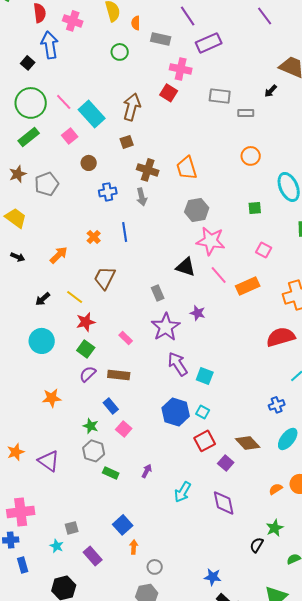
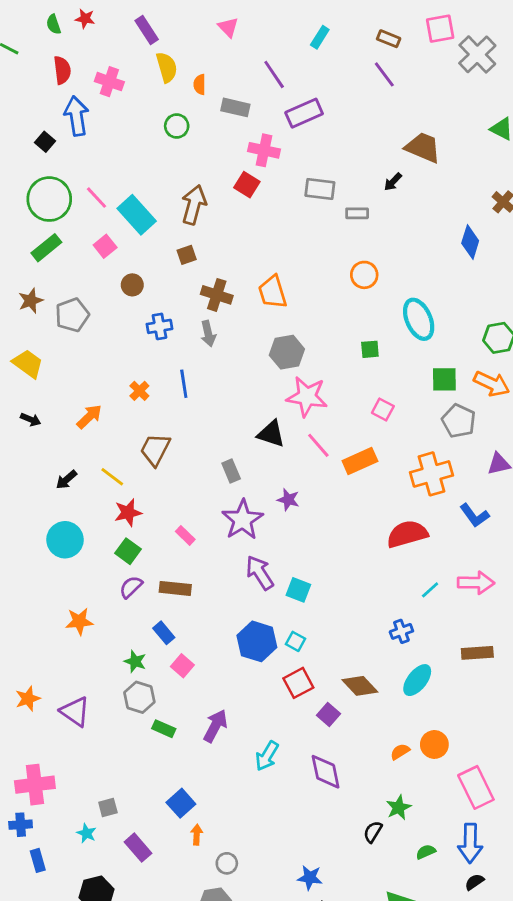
purple arrow: (147, 471) -> (215, 726), size x1.6

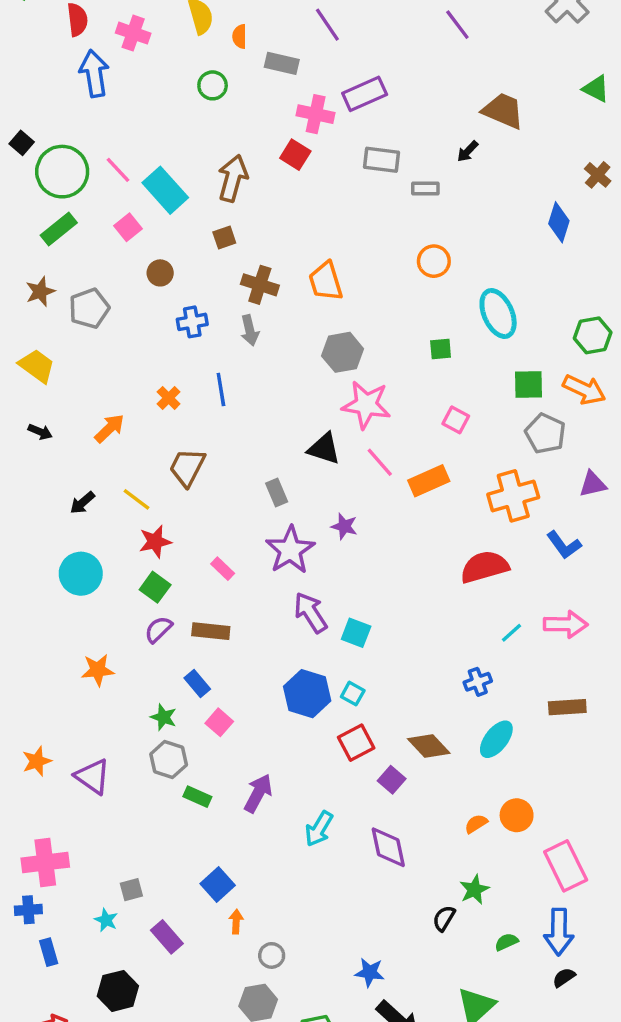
purple rectangle: (304, 113) -> (365, 94), moved
black square: (45, 142) -> (22, 143), moved

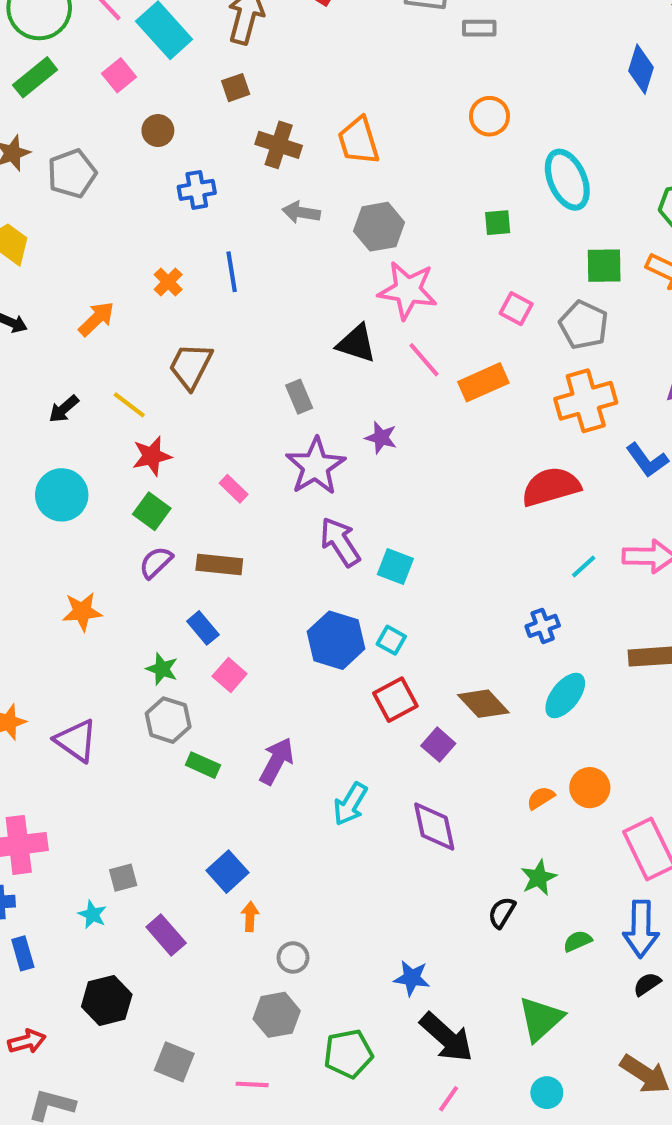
gray arrow: (250, 330) -> (301, 212), moved, turned 112
gray pentagon: (545, 433) -> (584, 325), moved

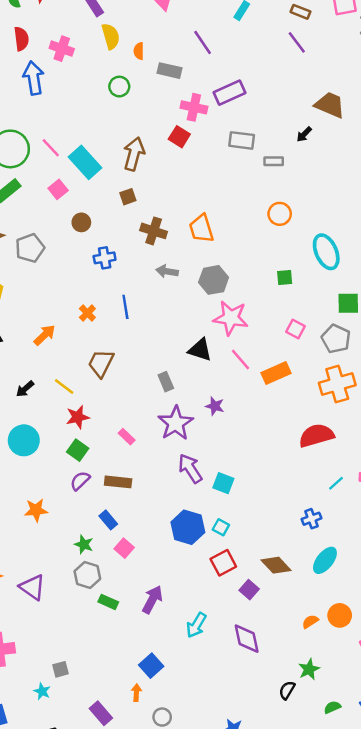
blue square: (227, 872) -> (151, 666), moved
purple rectangle: (166, 935) -> (101, 713), moved

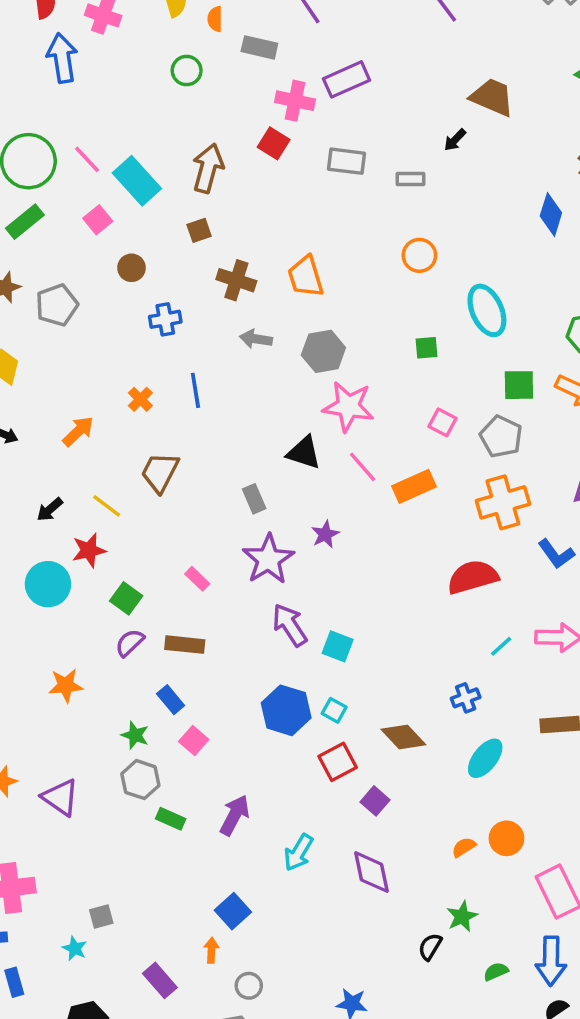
gray rectangle: (242, 140) -> (347, 161), moved
purple star: (215, 406) -> (325, 534), turned 30
red star: (78, 417) -> (89, 550), moved
brown diamond: (276, 565) -> (403, 737), moved

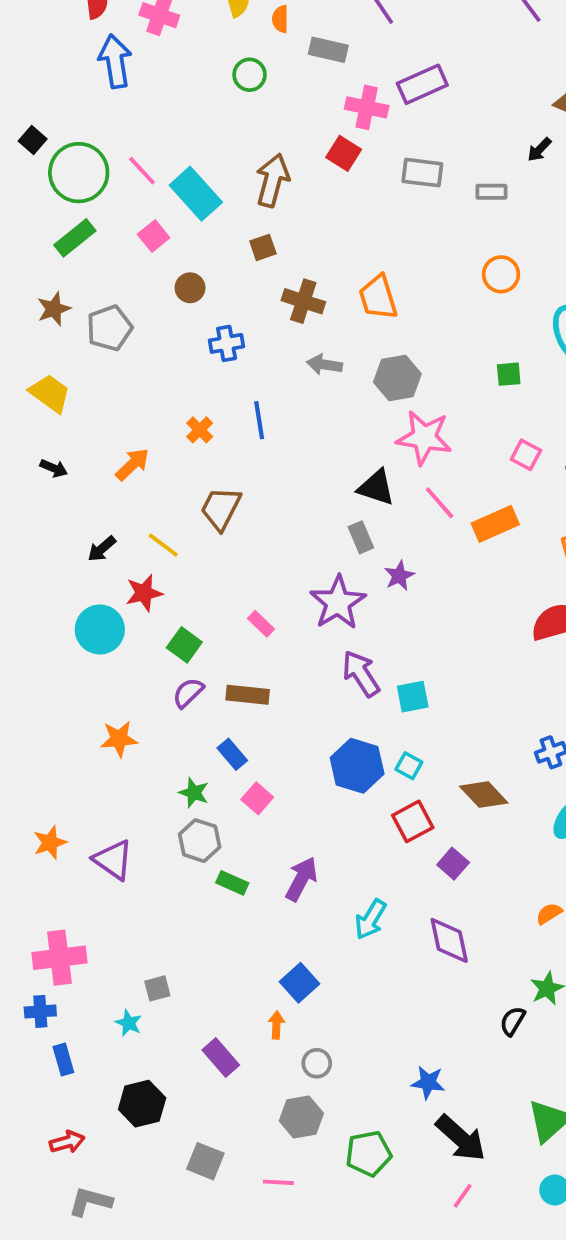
gray rectangle: (254, 499) -> (361, 537), moved
cyan square: (338, 646) -> (413, 697), turned -32

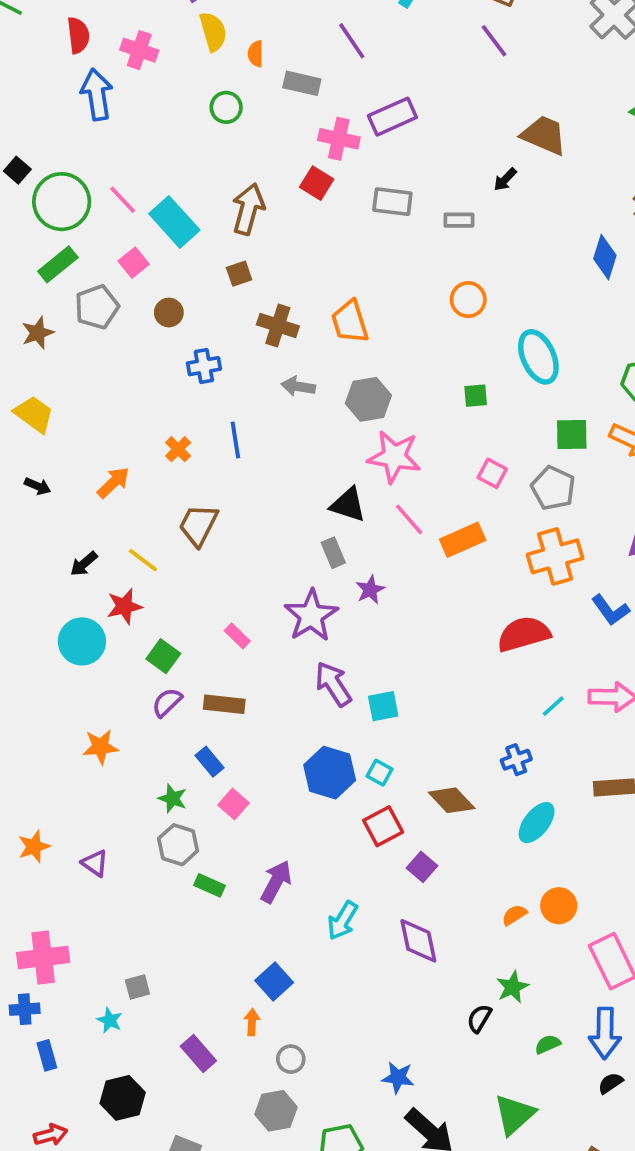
gray pentagon: (109, 328) -> (97, 307), moved
purple triangle: (113, 860) -> (95, 863), size x0.7

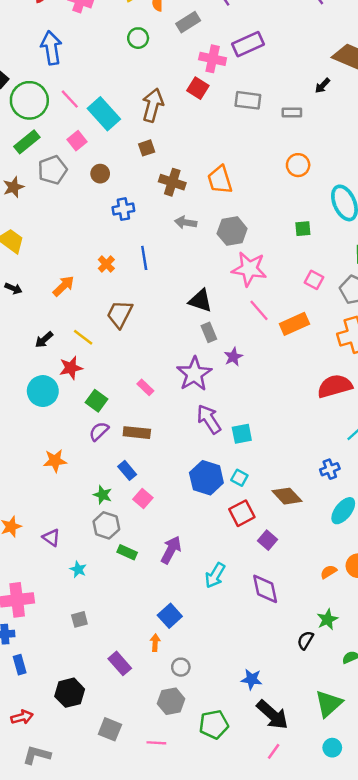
gray rectangle: (302, 83) -> (188, 22), turned -45
blue arrow: (97, 94) -> (51, 48), moved
black triangle: (348, 505) -> (200, 301), moved
cyan star: (110, 1020) -> (78, 569), moved

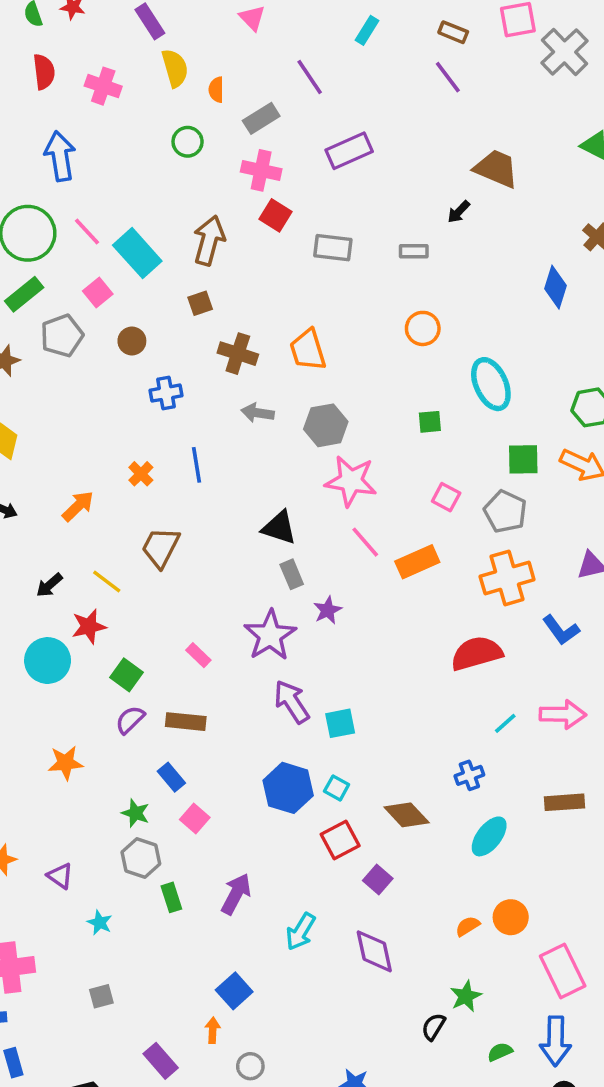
pink cross: (213, 59) -> (261, 170), moved
gray rectangle: (248, 100) -> (333, 248), moved
green rectangle: (127, 552) -> (171, 897), turned 48

